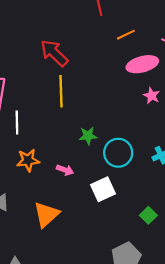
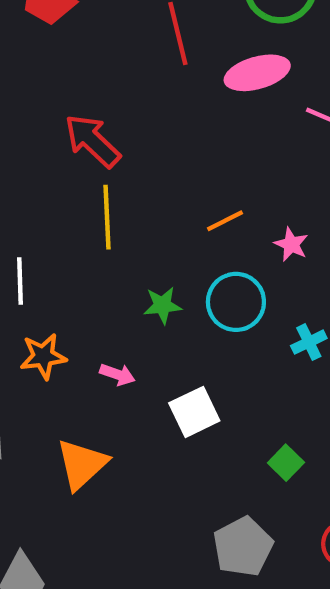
orange line: (126, 35) -> (225, 221), moved
pink ellipse: (142, 64) -> (257, 73), moved
pink star: (152, 96) -> (291, 244), moved
cyan circle: (118, 153) -> (236, 302), moved

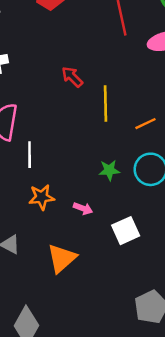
red arrow: (92, 141) -> (72, 77), size x0.7
yellow line: (107, 217) -> (106, 104), moved

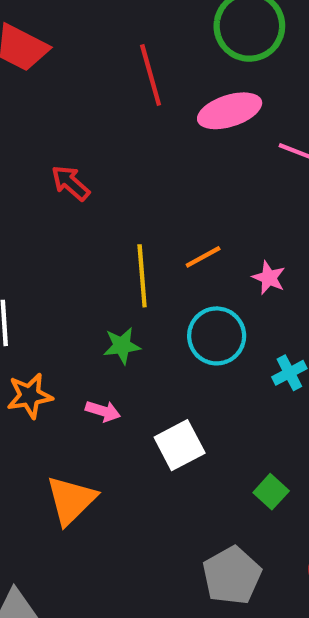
yellow line: (106, 104) -> (142, 276), moved
green star: (109, 170) -> (122, 346), moved

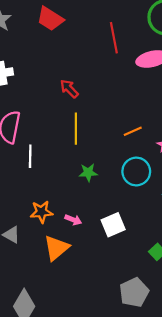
yellow line: (142, 276) -> (76, 129), moved
orange star: (30, 396) -> (41, 212), moved
pink arrow: (103, 411) -> (73, 220), moved

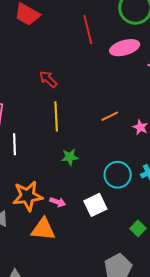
cyan circle: (136, 171) -> (118, 175), moved
orange star: (41, 212) -> (28, 196), size x1.4
orange triangle: (56, 248) -> (43, 229), turned 48

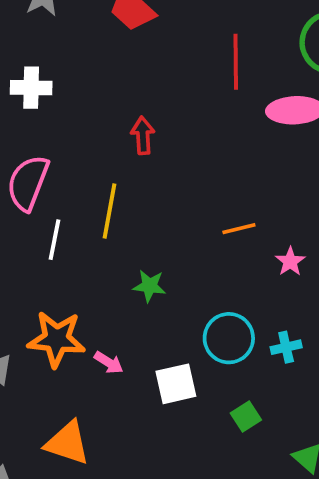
red arrow: (48, 79) -> (143, 135), turned 30
yellow line: (56, 116) -> (110, 211), moved
green square: (138, 228) -> (246, 416), moved
orange triangle: (43, 229) -> (67, 443), moved

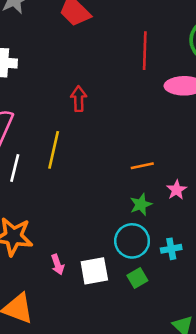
green star: (149, 286) -> (141, 204), moved, turned -30
pink arrow: (109, 363) -> (57, 265), moved, turned 36
green square: (246, 416) -> (137, 278), moved

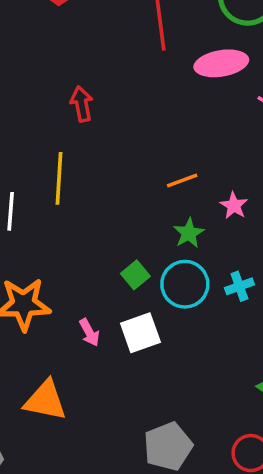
green square: (137, 278) -> (135, 275), moved

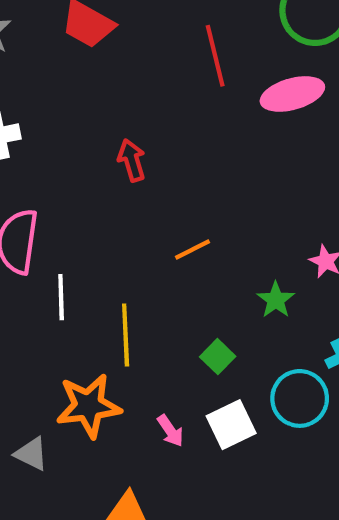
yellow line: (59, 178) -> (126, 335), moved
orange line: (182, 180) -> (193, 250), moved
cyan circle: (185, 284) -> (300, 398), moved

